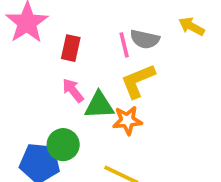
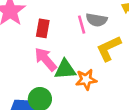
yellow L-shape: (138, 81) -> (109, 48), moved
pink arrow: (73, 90) -> (46, 59), size x1.4

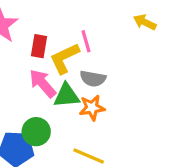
gray semicircle: (97, 20) -> (93, 79), moved
yellow L-shape: (109, 48) -> (64, 58), moved

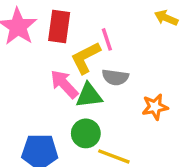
red rectangle: (39, 46) -> (59, 26), moved, size x1.4
orange star: (92, 108) -> (155, 107), moved
green circle: (36, 132) -> (86, 133), moved

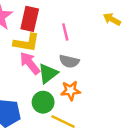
yellow L-shape: (86, 58) -> (26, 43), moved, turned -148
green triangle: (89, 96) -> (48, 74), turned -35
orange star: (155, 107) -> (71, 91), moved

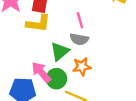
pink line: (65, 32) -> (80, 20), moved
pink arrow: (30, 63) -> (41, 72), moved

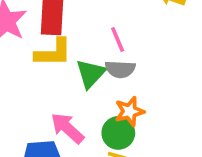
green triangle: (60, 52) -> (91, 74), moved
green circle: (56, 79) -> (118, 133), moved

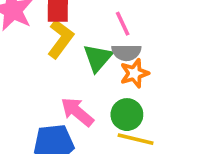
yellow L-shape: (53, 53) -> (60, 39), turned -51
orange star: (129, 111) -> (134, 73), moved

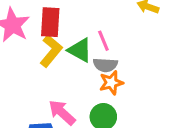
green triangle: (98, 58) -> (80, 50), moved, turned -44

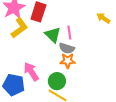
yellow L-shape: (51, 51) -> (19, 28), moved

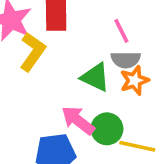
green triangle: (53, 35) -> (95, 77), moved
green circle: (57, 81) -> (107, 129), moved

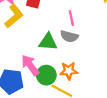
green triangle: (95, 77) -> (48, 42), turned -36
orange star: (134, 80) -> (69, 71), moved

